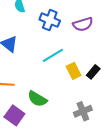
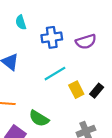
blue cross: (50, 20) -> (52, 37), turned -30

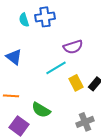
blue cross: (52, 37) -> (45, 17), moved
purple semicircle: (86, 42) -> (73, 47), moved

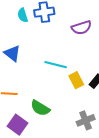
purple semicircle: (73, 47) -> (81, 28), moved
cyan line: (56, 68) -> (56, 65), turned 45

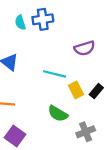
purple semicircle: (81, 28) -> (85, 48), moved
green semicircle: (40, 108) -> (58, 114), moved

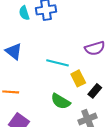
purple semicircle: (85, 48) -> (95, 48), moved
black rectangle: (96, 91) -> (95, 91), moved

